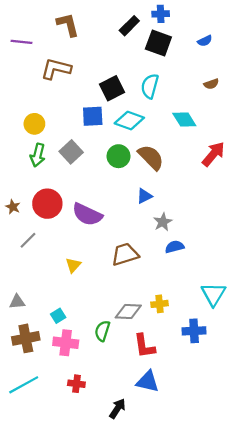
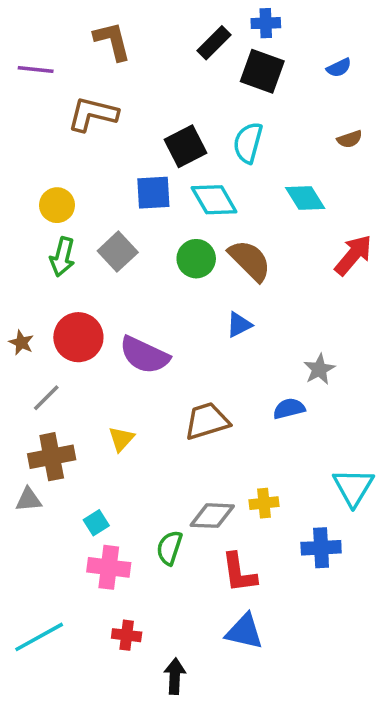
cyan diamond: (129, 121) -> (214, 200), turned 40
gray star: (163, 222) -> (319, 369), moved
brown cross: (26, 338) -> (52, 457), moved
black arrow: (117, 409) -> (175, 676), moved, turned -30

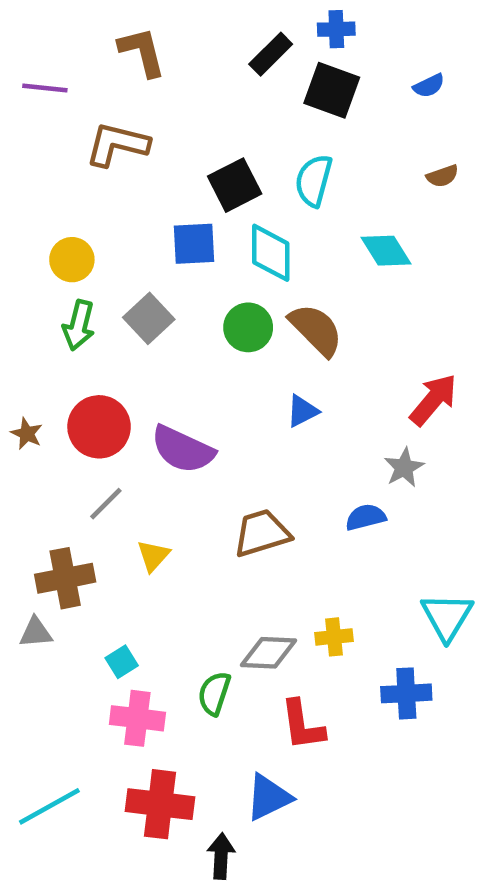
cyan diamond: (214, 200) -> (271, 253), turned 30
red arrow: (353, 255) -> (433, 400), moved
gray line: (46, 398) -> (106, 504), moved
blue triangle: (244, 632) -> (268, 797), moved, turned -39
red cross: (127, 635) -> (160, 804), size x1.8

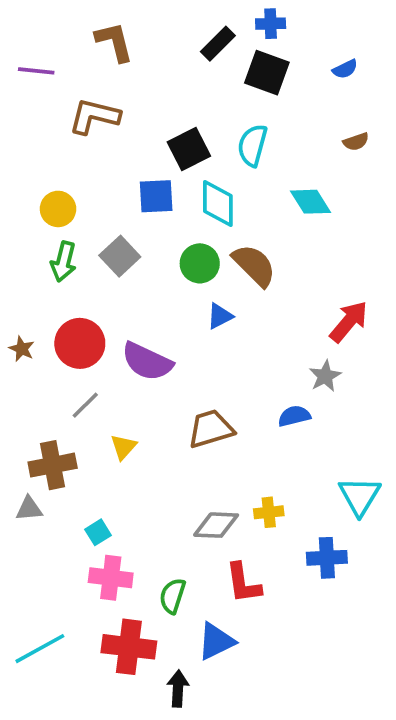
blue triangle: (302, 411) -> (220, 316), moved
green semicircle: (214, 693) -> (172, 596), moved

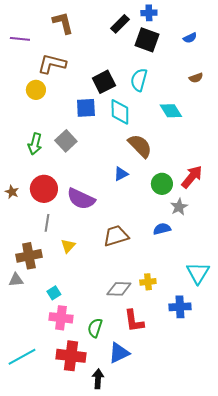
yellow circle: (58, 209) -> (36, 90), moved
green circle: (200, 263) -> (162, 184), moved
gray line: (85, 405) -> (47, 223), turned -36

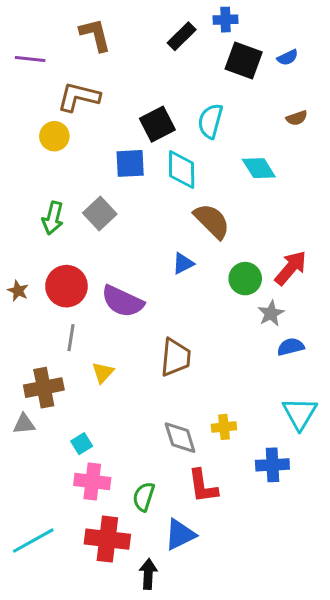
black square: (147, 40) -> (244, 60), moved
blue semicircle: (162, 229) -> (291, 347), moved
brown trapezoid: (116, 236) -> (176, 357), turned 112
gray diamond: (119, 289) -> (180, 438), turned 70

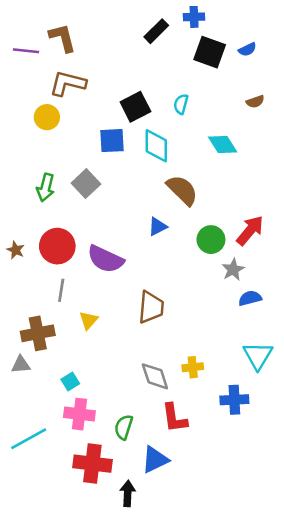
brown L-shape: (95, 35) -> (63, 38), moved
cyan semicircle: (210, 121) -> (181, 104), size x0.7
cyan line: (33, 541) -> (29, 439), moved

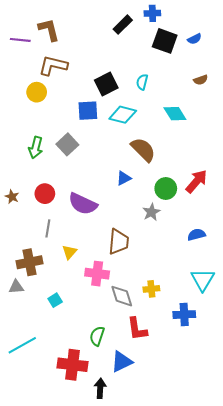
cyan diamond: (156, 146) -> (123, 115), turned -76
red circle: (57, 246) -> (45, 194), size x0.7
gray star: (233, 270) -> (151, 212), moved
pink cross: (79, 414) -> (97, 274), moved

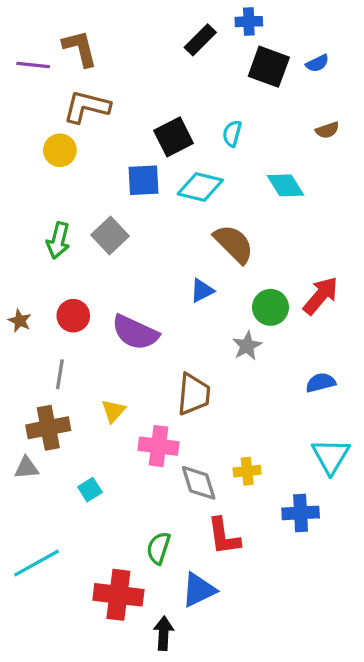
gray line: (48, 228) -> (60, 374), moved

